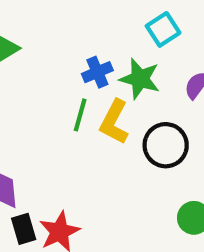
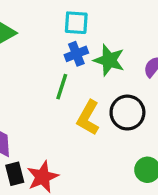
cyan square: (163, 29) -> (76, 23), moved, turned 35
yellow L-shape: (114, 122) -> (88, 118), moved

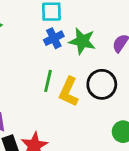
green line: (62, 87) -> (48, 81), moved

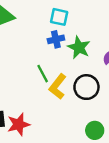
green line: (48, 81) -> (43, 74), turned -54

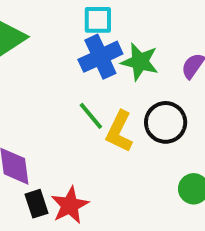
blue cross: (56, 39) -> (100, 57), size x1.5

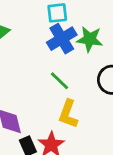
yellow L-shape: (119, 132) -> (68, 114), moved

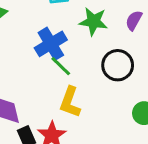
blue cross: (62, 39) -> (51, 44), moved

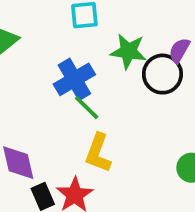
black circle: (118, 65) -> (162, 74), moved

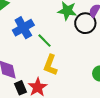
blue cross: (74, 79) -> (23, 28), moved

